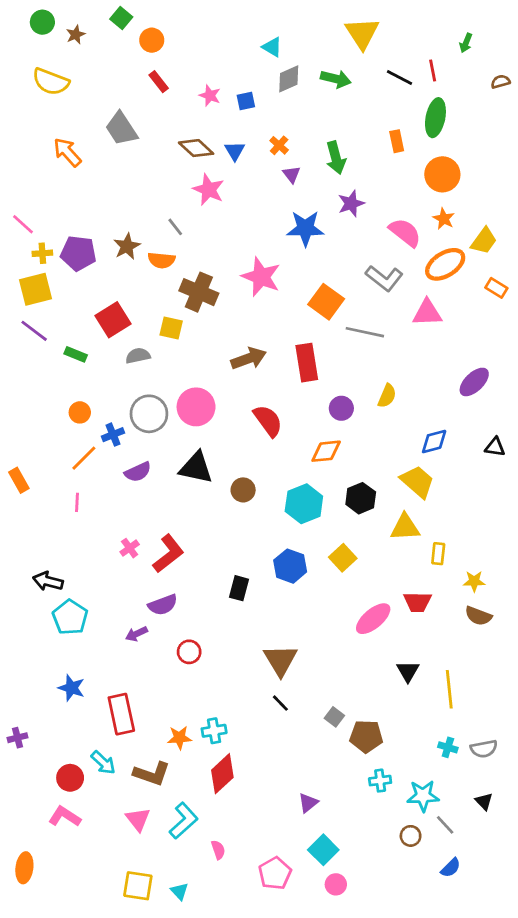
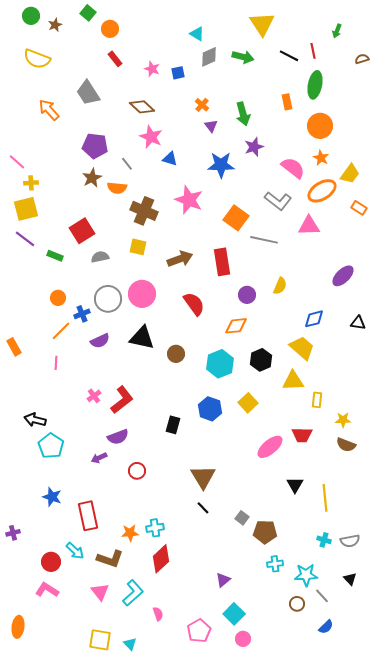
blue triangle: (235, 151) -> (170, 159), moved, turned -42
purple pentagon: (78, 253) -> (95, 146), moved
yellow square: (171, 328) -> (138, 247), moved

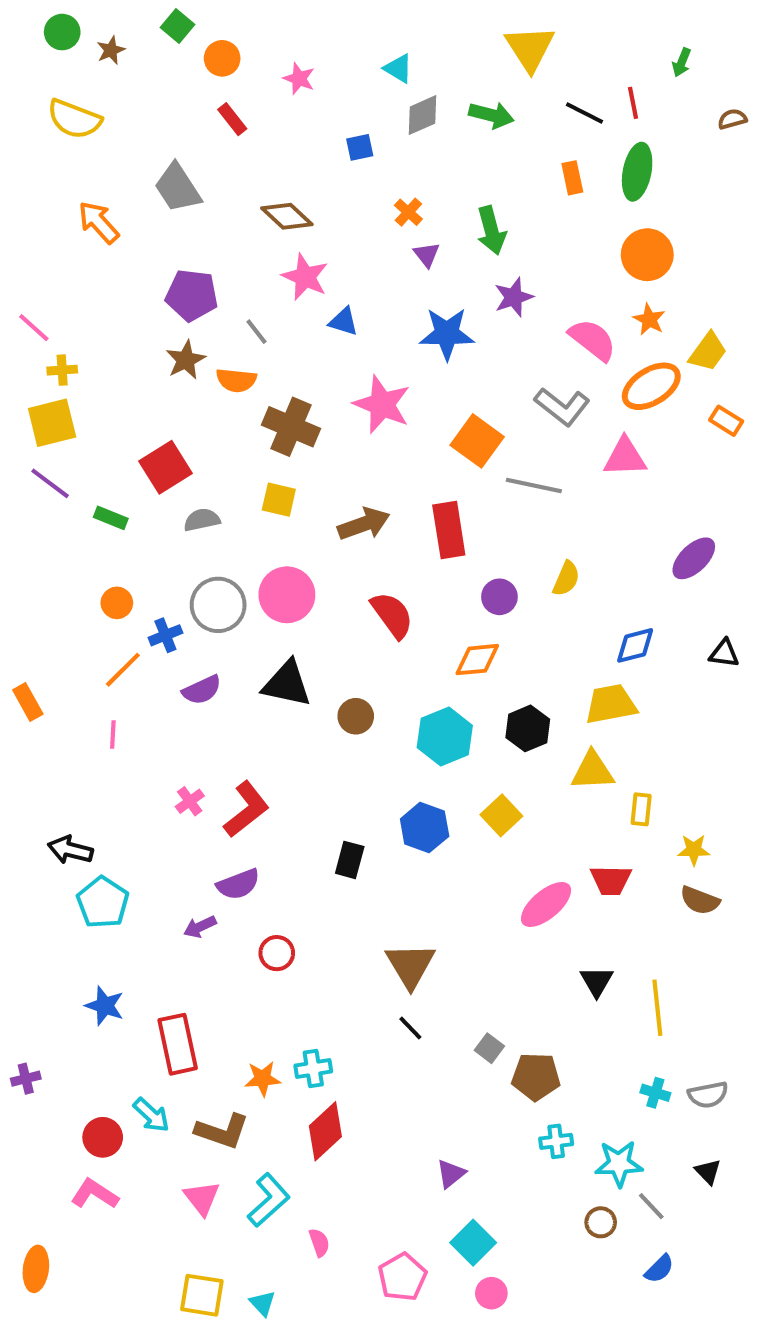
pink star: (152, 69) -> (299, 79), moved
orange rectangle: (287, 102) -> (572, 178), moved
yellow trapezoid: (302, 348) -> (611, 704), turned -52

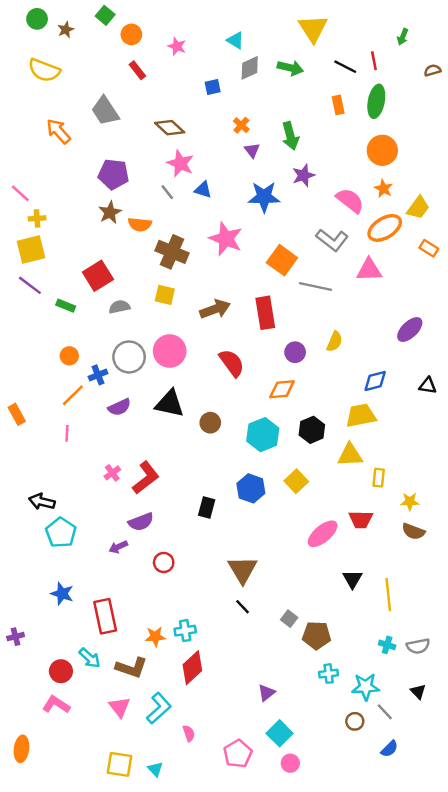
gray line: (257, 332) -> (167, 192), moved

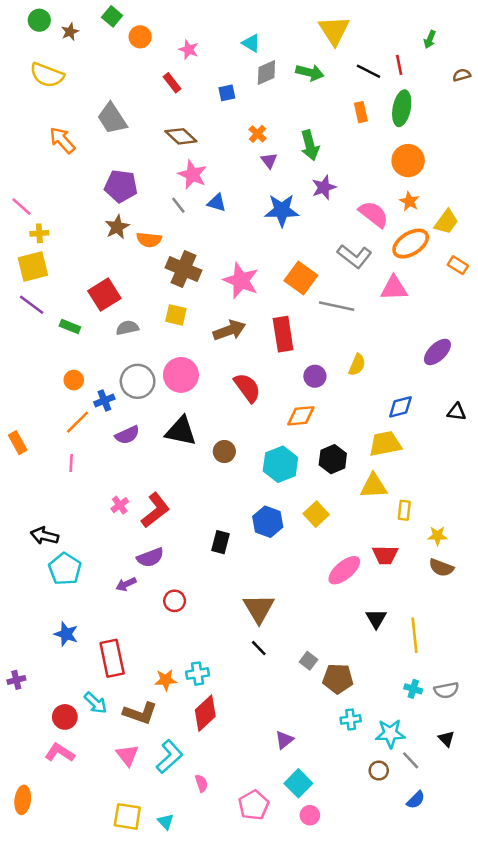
red rectangle: (137, 70) -> (172, 83), moved
pink star: (226, 239) -> (241, 281), moved

